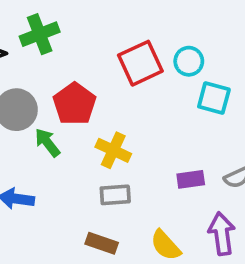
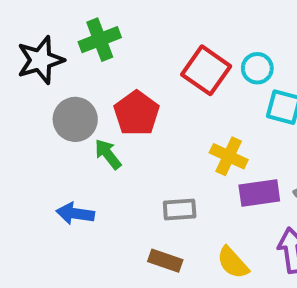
red square: (140, 63) -> (206, 70), turned -30
yellow cross: (113, 150) -> (229, 156), moved
purple rectangle: (191, 179) -> (259, 193), size x1.4

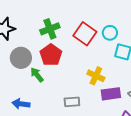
green cross: (100, 40) -> (50, 29), moved

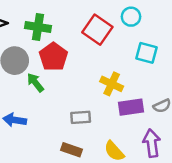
green cross: (50, 29) -> (38, 27), moved, turned 30
cyan circle: (110, 33) -> (131, 17), moved

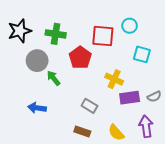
red square: (97, 30) -> (103, 36), turned -30
red pentagon: (53, 57) -> (80, 58), moved
gray rectangle: (81, 117) -> (89, 106), turned 35

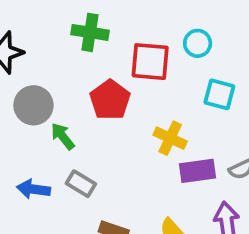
green cross: (56, 34) -> (90, 32), moved
gray rectangle: (89, 106) -> (81, 184), moved

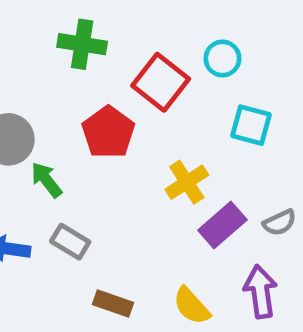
red square: (150, 62) -> (161, 82), turned 33
yellow cross: (170, 138) -> (187, 182), turned 32
purple rectangle: (198, 171) -> (222, 225), turned -33

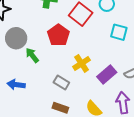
yellow cross: (187, 182) -> (82, 63), moved
gray rectangle: (70, 242) -> (61, 83), moved

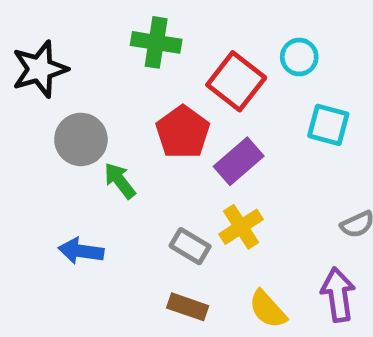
yellow cross: (82, 63) -> (241, 227), moved
purple rectangle: (107, 74) -> (239, 161), moved

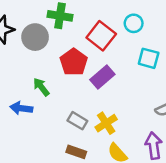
gray circle: (81, 139) -> (35, 37), moved
yellow cross: (241, 227) -> (106, 123), moved
blue arrow: (81, 251) -> (21, 108), moved

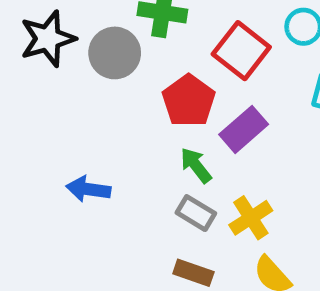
green arrow: (41, 87) -> (196, 165), moved

